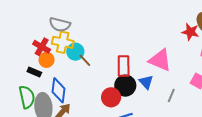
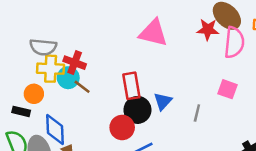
red cross: (42, 47) -> (75, 63), moved
pink triangle: (160, 60) -> (153, 33), moved
blue triangle: (146, 82) -> (163, 101), turned 35

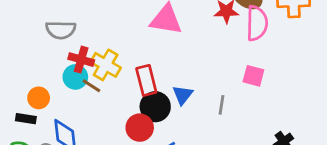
gray semicircle: (43, 47) -> (61, 30), moved
yellow cross: (51, 69) -> (106, 65), moved, turned 32

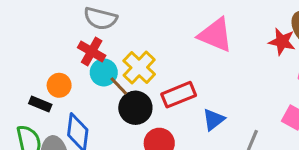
red cross: (81, 60) -> (92, 52), moved
red rectangle: (146, 80) -> (179, 95), turned 68
black circle: (155, 107) -> (135, 108), moved

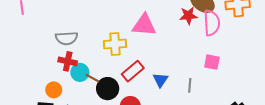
yellow cross: (139, 68) -> (115, 44), moved, turned -30

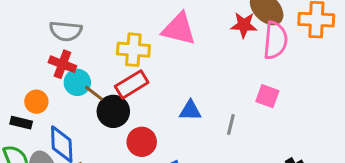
red rectangle: (133, 71) -> (132, 84), moved
blue triangle: (160, 80) -> (190, 111), turned 49

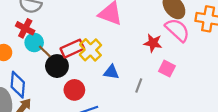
red star: (244, 25) -> (153, 43), moved
pink semicircle: (275, 40) -> (177, 30), turned -60
yellow cross: (133, 50) -> (90, 50), moved, turned 35

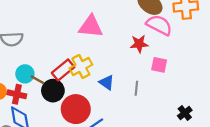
red cross: (25, 28) -> (17, 94), moved
yellow cross: (90, 50) -> (81, 67), turned 30
blue triangle: (111, 72) -> (107, 82), turned 42
red circle: (74, 90) -> (76, 109), size x1.4

